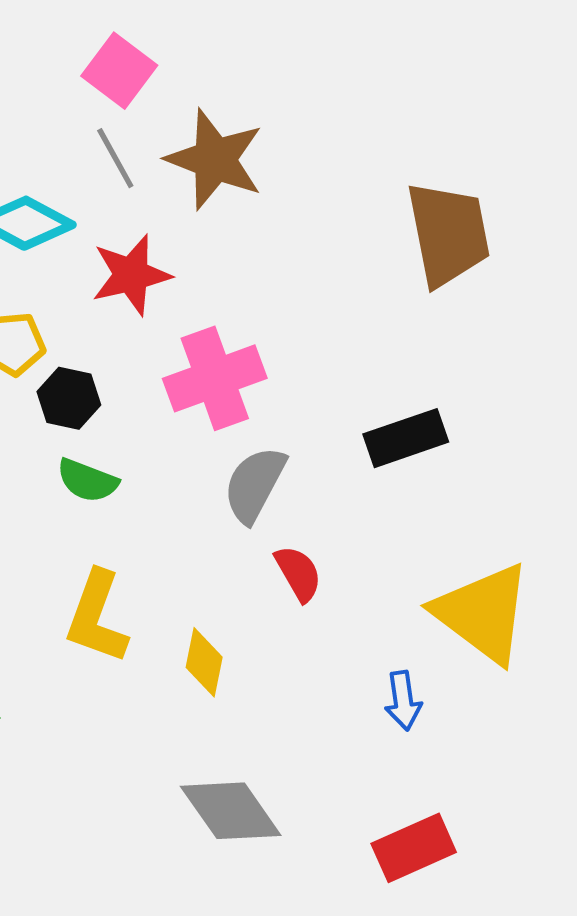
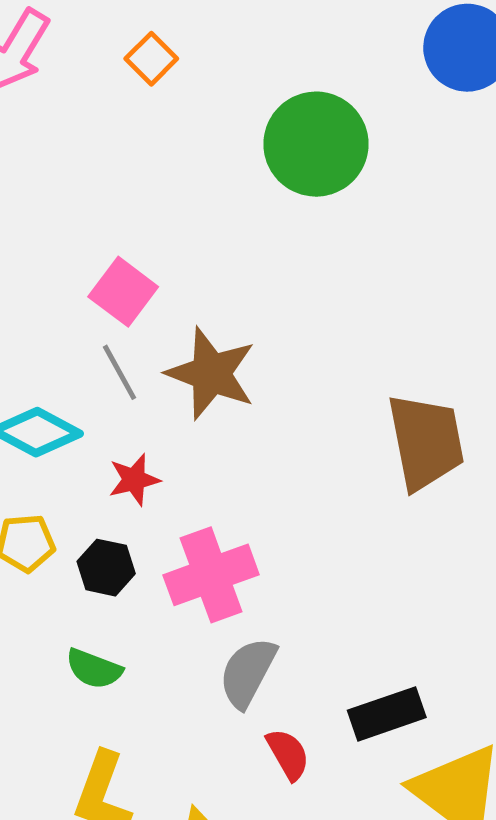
red star: (131, 275) -> (134, 480), size x0.7
black hexagon: (69, 398) -> (106, 568), moved
black rectangle: (406, 438) -> (387, 714), moved

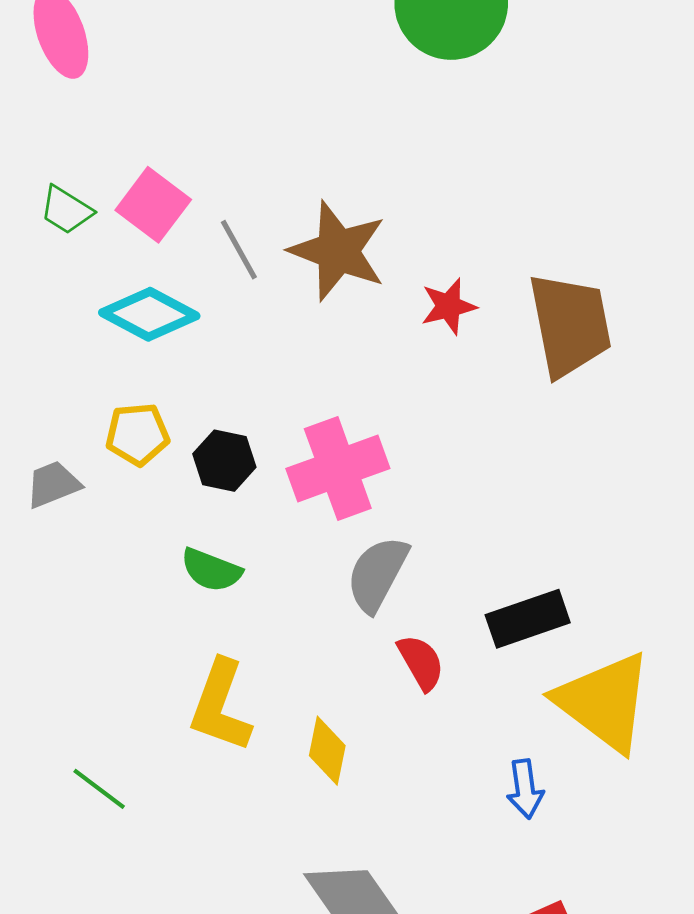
pink square: (123, 292) -> (153, 205), moved
red star: (134, 480) -> (449, 306), moved

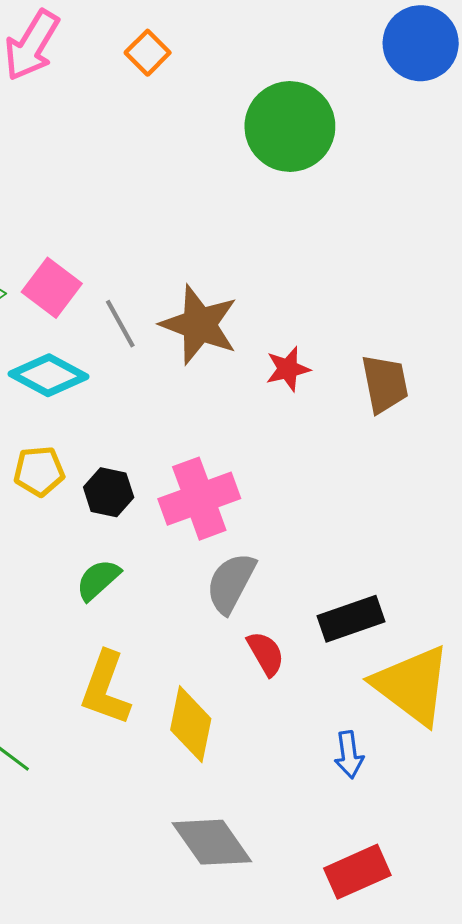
brown trapezoid: (570, 325) -> (385, 384), size x0.7
green semicircle: (211, 570) -> (98, 580), turned 117
yellow diamond: (327, 751) -> (191, 724), size x1.4

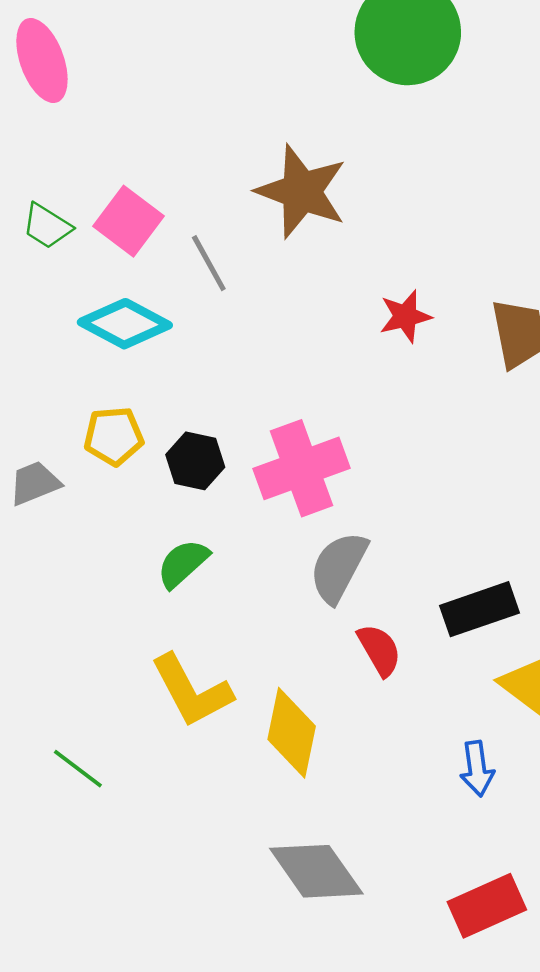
brown star: (199, 325) -> (302, 191), moved
yellow L-shape: (105, 688) -> (192, 691), turned -48

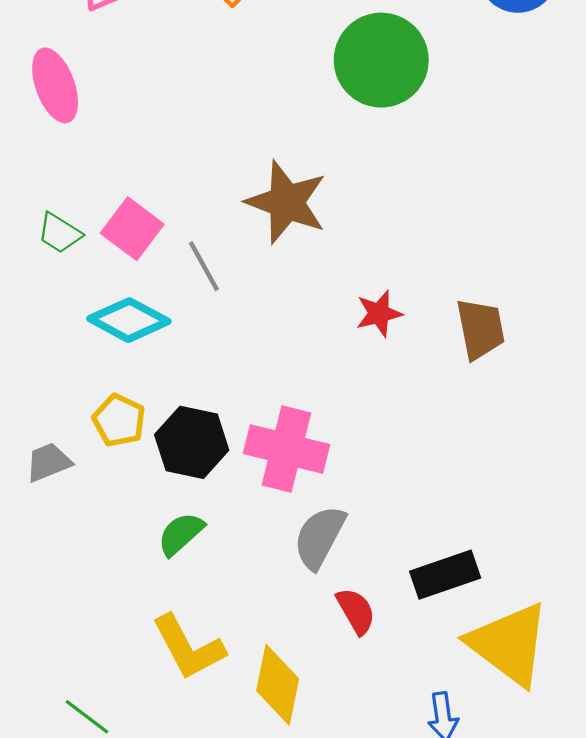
yellow pentagon: (114, 436) -> (119, 420), turned 30
black hexagon: (195, 461) -> (192, 442), size x1.4
pink cross: (302, 468) -> (286, 449), turned 34

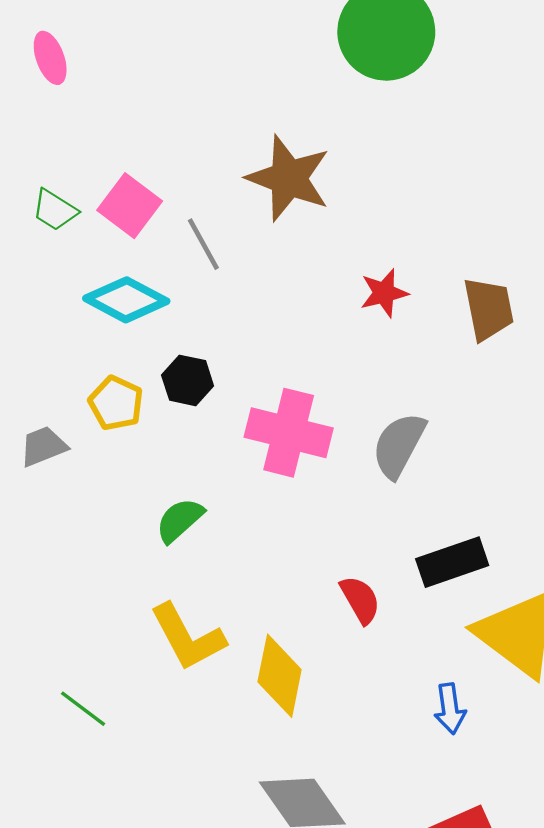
pink ellipse: (55, 85) -> (50, 58), size x0.7
black hexagon: (192, 442) -> (188, 380), moved, size x0.7
gray semicircle: (320, 537) -> (399, 445), moved

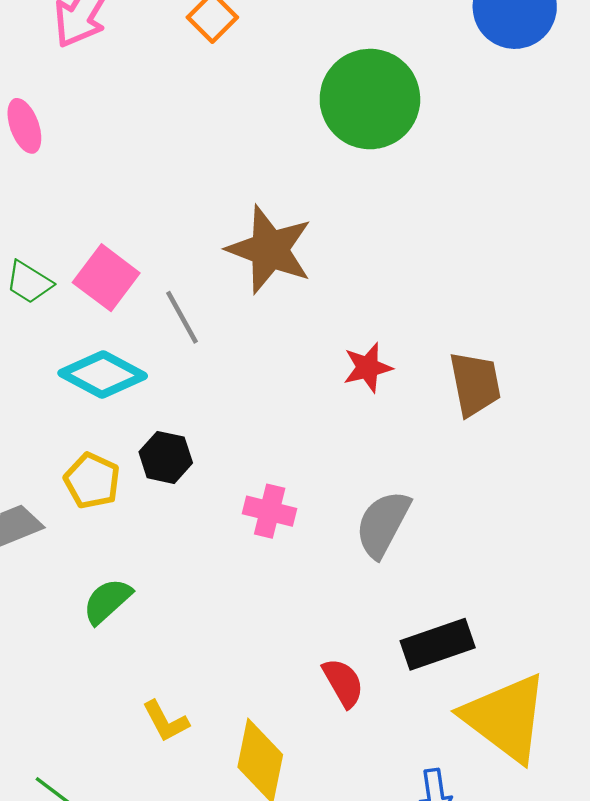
pink cross: (289, 433) -> (270, 511), size x0.6
green semicircle: (180, 520) -> (107, 601), moved
yellow L-shape: (188, 637) -> (166, 721), size x0.6

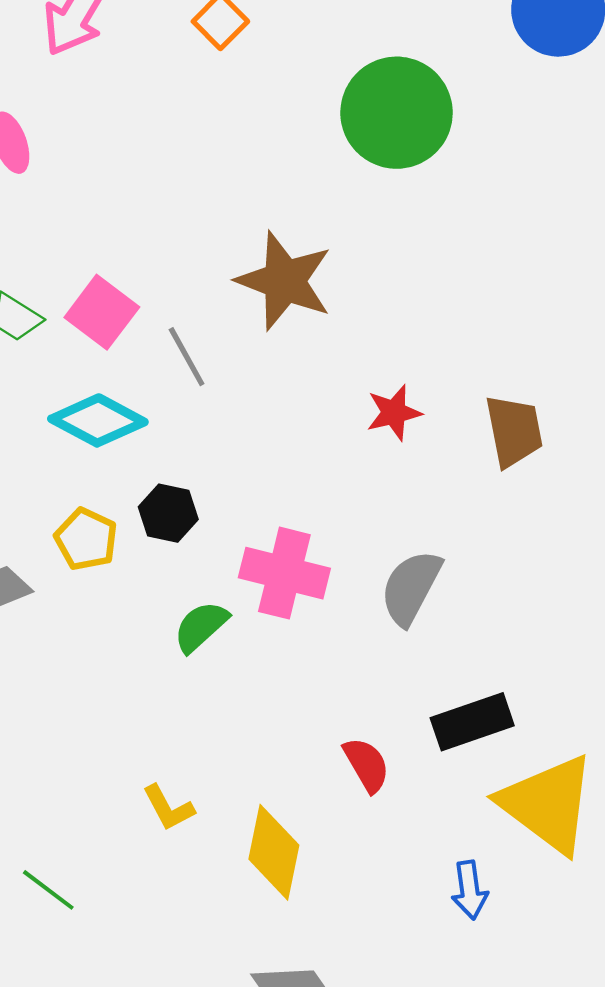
pink cross: (270, 511) -> (284, 573), size x1.5
green semicircle: (107, 601) -> (201, 627), moved

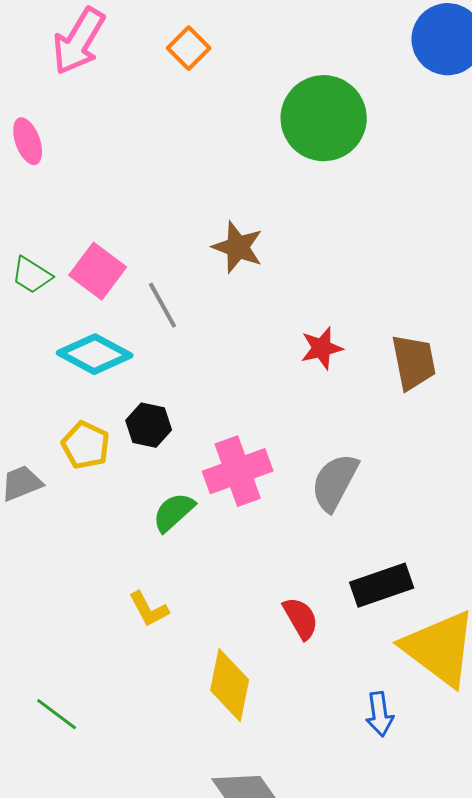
brown star: (284, 281) -> (238, 247), size x0.7
pink cross: (284, 573) -> (238, 471), turned -34
yellow L-shape: (168, 808) -> (149, 609), moved

